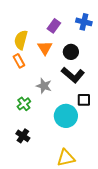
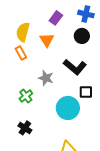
black circle: (71, 52) -> (82, 36), moved

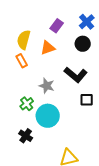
blue cross: (86, 14) -> (87, 22), turned 35
orange triangle: (47, 40) -> (48, 48), turned 42
cyan circle: (68, 108) -> (48, 116), moved

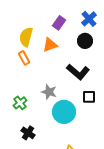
gray star: (47, 86) -> (49, 92), moved
green cross: (27, 104) -> (20, 103), moved
cyan circle: (48, 116) -> (64, 112), moved

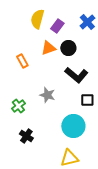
yellow semicircle: (26, 37) -> (37, 19), moved
black circle: (85, 41) -> (68, 48), moved
cyan circle: (64, 112) -> (73, 126), moved

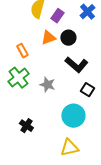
black square: (87, 100) -> (87, 90), turned 32
green cross: (18, 106) -> (18, 78), moved, size x1.5

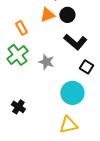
black cross: (26, 126) -> (18, 107), moved

